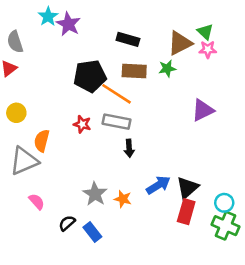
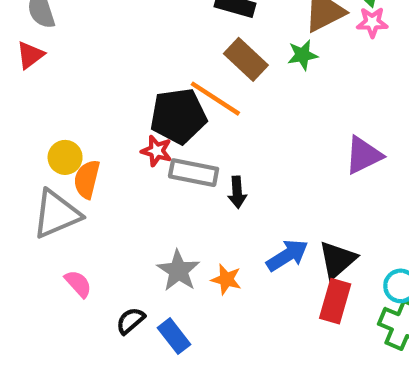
brown rectangle: (134, 71) -> (246, 59), turned 40
black pentagon: (90, 76) -> (178, 116), moved
purple triangle: (203, 110) -> (363, 155), moved
yellow circle: (16, 113) -> (65, 157), moved
gray rectangle: (116, 122) -> (194, 173), moved

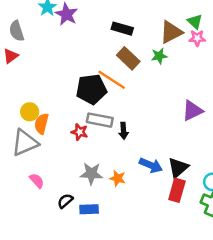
red star: (157, 151) -> (80, 132), moved
blue arrow: (287, 255) -> (151, 165), turned 55
gray star: (178, 271) -> (91, 174), turned -30
blue rectangle: (174, 336) -> (89, 209), turned -54

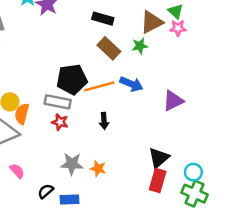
orange line: (112, 80) -> (99, 86), moved, turned -48
gray rectangle: (100, 120) -> (58, 102), moved
blue arrow: (151, 165) -> (131, 84), moved

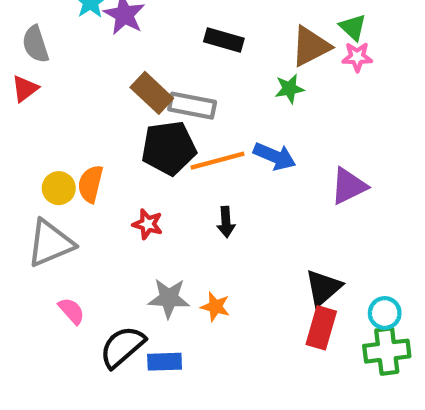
brown rectangle: (109, 48) -> (152, 93), moved
gray rectangle: (58, 102) -> (192, 106), moved
orange semicircle: (22, 114) -> (90, 184), moved
black semicircle: (46, 191) -> (122, 347), size x1.6
green cross: (195, 194) -> (387, 351), turned -30

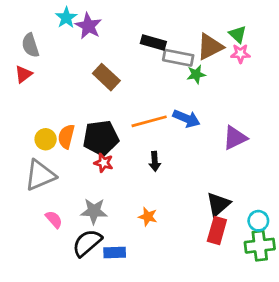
gray rectangle: (192, 106) -> (178, 58), moved
black pentagon: (169, 148) -> (101, 138), moved
gray star: (169, 298) -> (94, 211), moved

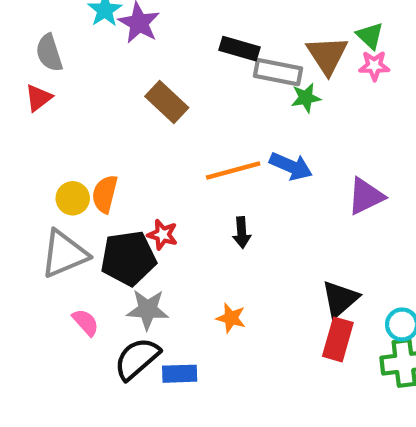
brown triangle: (210, 47) -> (327, 55), turned -36
black pentagon: (101, 138) -> (128, 258), moved

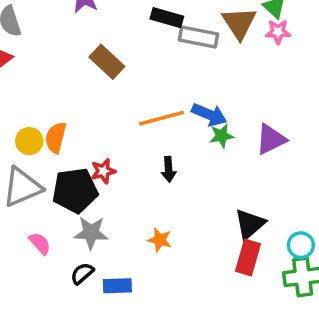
green star: (306, 98) -> (222, 136), moved
red star: (163, 235) -> (103, 171), turned -30
black semicircle: (137, 359) -> (82, 273), size x0.6

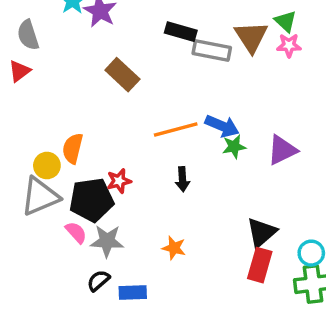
yellow circle: (29, 141) -> (47, 166), moved
pink semicircle: (40, 243) -> (76, 232), moved

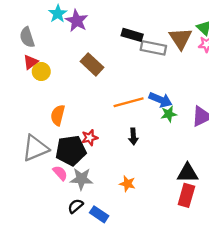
red triangle: (19, 71) -> (31, 62), moved
yellow circle: (47, 166) -> (41, 71), moved
black triangle: (261, 232) -> (188, 173), turned 40
blue rectangle: (133, 293) -> (99, 214), turned 36

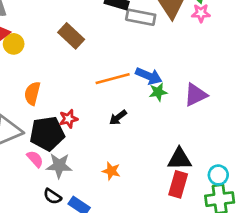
black arrow: (133, 136) -> (118, 117), turned 56
black semicircle: (75, 206) -> (52, 196), turned -105

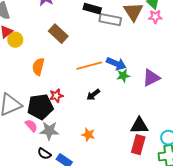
orange semicircle: (32, 93) -> (38, 67), moved

